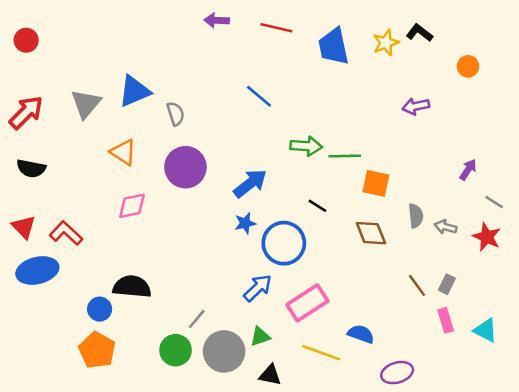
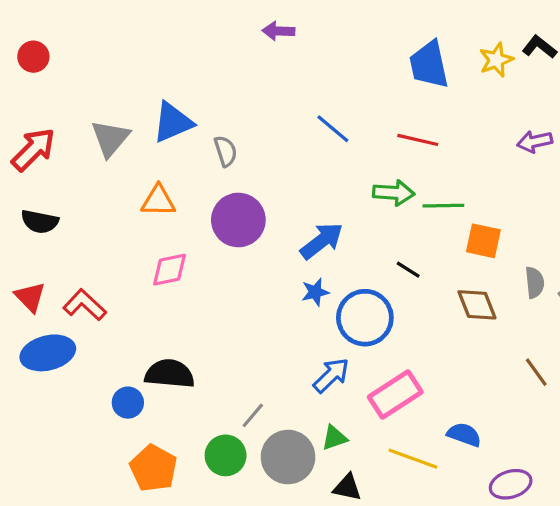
red line: (276, 28) -> (418, 140), moved
orange triangle: (123, 152) -> (158, 201), turned -32
orange pentagon: (97, 350) -> (153, 468), moved

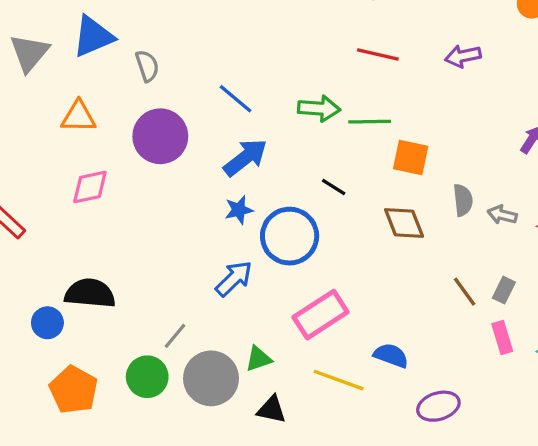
blue line: (333, 129) -> (236, 99), moved
red line: (418, 140) -> (378, 54), moved
blue arrow: (331, 375) -> (234, 279), moved

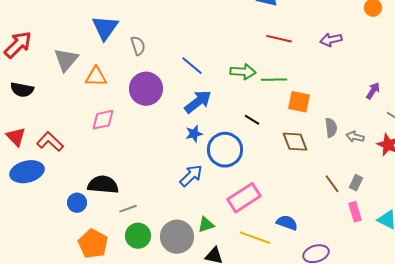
blue triangle: (93, 36) -> (105, 28), turned -32
gray triangle: (29, 53) -> (66, 60), moved
gray line: (175, 336) -> (128, 209), moved, turned 30

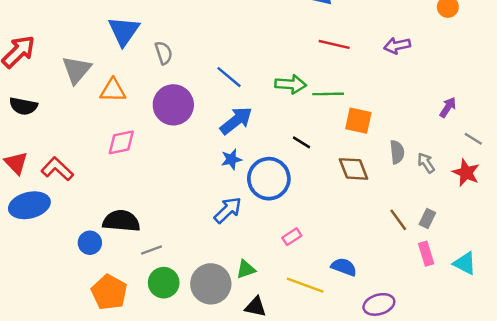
gray arrow: (355, 137) -> (426, 163), turned 42
pink rectangle: (244, 198) -> (292, 237), size x0.5

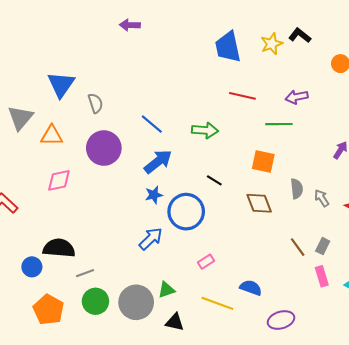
green line: (328, 94) -> (279, 124), moved

